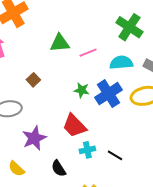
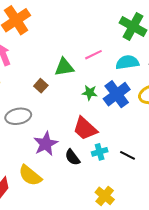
green triangle: (60, 43) -> (64, 67), moved
black semicircle: (59, 168) -> (72, 157), moved
yellow semicircle: (16, 169) -> (30, 176), size x1.4

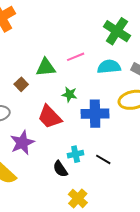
blue cross: (117, 94) -> (95, 114), moved, turned 32
red trapezoid: (85, 129) -> (50, 117), moved
black semicircle: (72, 157) -> (60, 169), moved

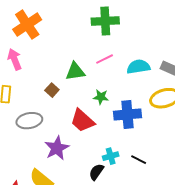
green cross: (117, 31) -> (105, 21), moved, turned -32
black semicircle: (60, 169) -> (96, 172), turned 72

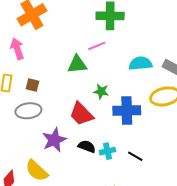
pink line: (105, 59) -> (97, 46), moved
brown square: (52, 90) -> (32, 85), moved, turned -32
black semicircle: (96, 172) -> (87, 146), moved, turned 72

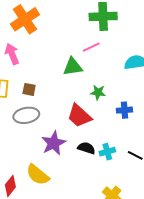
blue cross: (127, 110) -> (124, 110), size x0.6

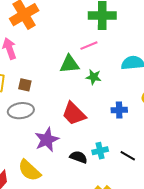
green star: (98, 92) -> (94, 77), moved
black semicircle: (86, 148) -> (79, 157), moved

